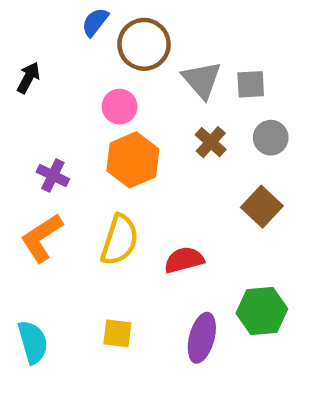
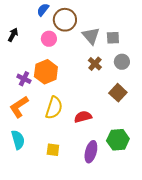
pink circle: (120, 107) -> (49, 39), moved
orange hexagon: (133, 160) -> (46, 72), moved
cyan semicircle: (33, 342) -> (18, 140), moved

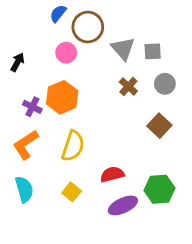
black arrow: (13, 35) -> (17, 62), moved
red semicircle: (83, 117) -> (112, 174), moved
yellow square: (53, 150) -> (72, 192), moved, turned 32
purple ellipse: (91, 152) -> (123, 205), turned 50

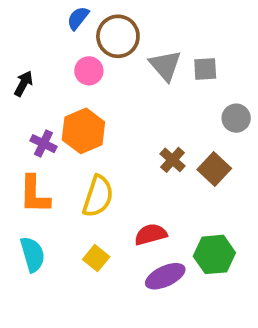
gray circle: (165, 84) -> (236, 118), moved
brown cross: (128, 86) -> (172, 160), moved
orange L-shape: (26, 145) -> (34, 194), turned -56

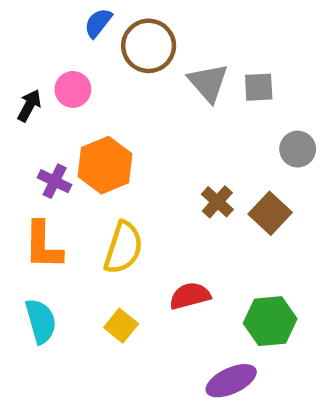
pink circle: (89, 71) -> (73, 89), moved
purple ellipse: (165, 276) -> (231, 381), moved

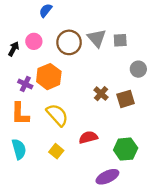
brown circle: (149, 46) -> (69, 42), moved
brown square: (270, 213) -> (126, 99), turned 30
yellow semicircle: (123, 248) -> (57, 115), turned -60

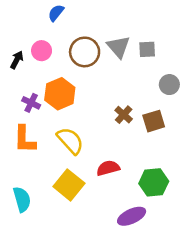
cyan semicircle: (19, 149) -> (22, 199), moved
yellow square: (56, 151) -> (69, 185), size x1.6

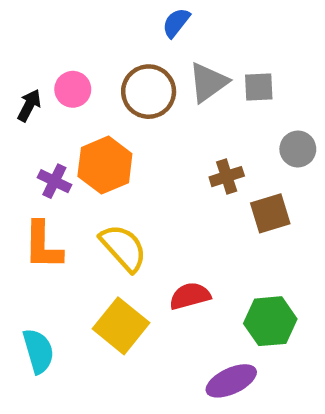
blue semicircle: (56, 13) -> (176, 23), moved
gray triangle: (118, 47) -> (208, 82), turned 35
brown cross: (124, 115) -> (227, 177), moved, turned 30

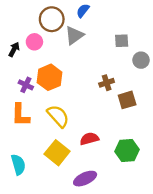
gray triangle: (208, 82) -> (74, 35), moved
brown circle: (149, 92) -> (52, 19), moved
gray circle: (298, 149) -> (141, 60), moved
purple ellipse: (231, 381) -> (85, 179), moved

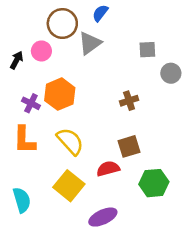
brown square: (127, 100) -> (129, 146), moved

